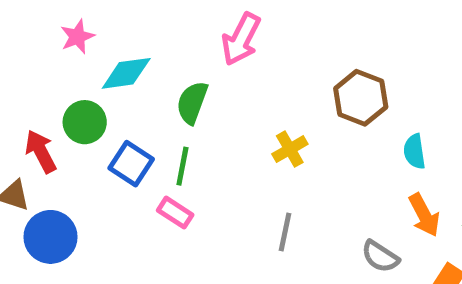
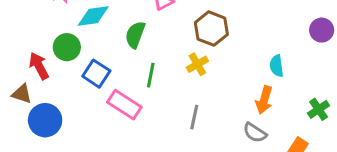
brown hexagon: (361, 98) -> (211, 29), moved
green line: (182, 166) -> (151, 75), moved
pink rectangle: (175, 213) -> (124, 105), size x1.5
orange arrow: (424, 215) -> (264, 100), moved, turned 44

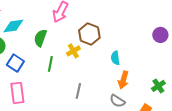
yellow cross: (197, 64) -> (73, 51), moved
cyan semicircle: (277, 66) -> (115, 58), moved
pink rectangle: (124, 105) -> (17, 93), moved, turned 50

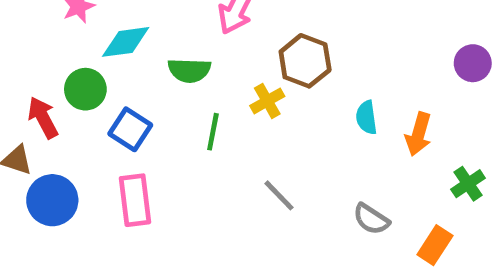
green semicircle: (40, 38) -> (189, 70), turned -108
orange arrow: (123, 80) -> (418, 134), moved
gray line: (78, 91) -> (279, 195), turned -56

